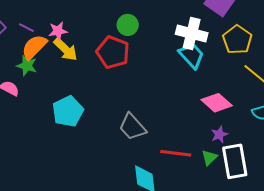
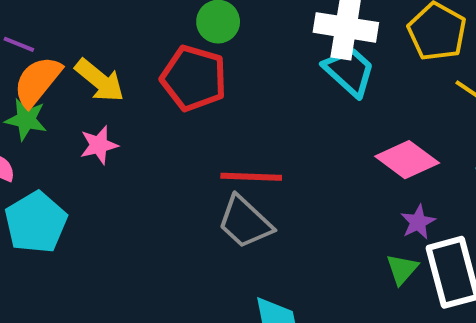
pink star: (58, 31) -> (99, 145), moved
cyan pentagon: (68, 111) -> (36, 222), moved
red line: (176, 153) -> (251, 177), moved

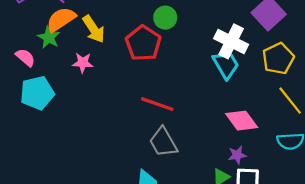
gray trapezoid: (245, 222) -> (163, 142), moved

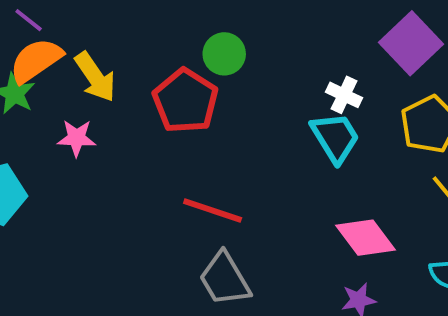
white cross: (231, 41) -> (344, 95), size x0.6

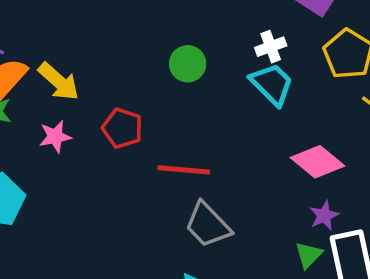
green circle: (224, 54) -> (188, 64), moved
white cross: (344, 95) -> (271, 47), turned -32
red pentagon: (185, 101) -> (122, 128), moved, size x0.7

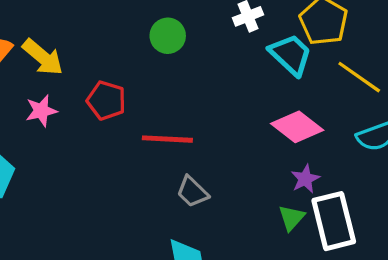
cyan trapezoid: (272, 84) -> (291, 55), moved
gray trapezoid: (208, 225) -> (192, 192), size x0.7

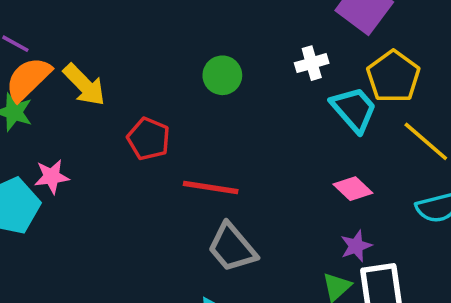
pink star: (41, 111) -> (52, 177), moved
pink diamond: (297, 127) -> (353, 189), size x0.7
gray trapezoid: (192, 192) -> (232, 248), size x1.4

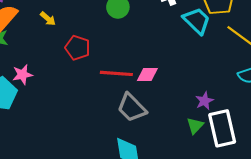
yellow arrow: (84, 85) -> (48, 19), moved, size x0.6
pink diamond: (353, 189) -> (147, 74), moved, turned -40

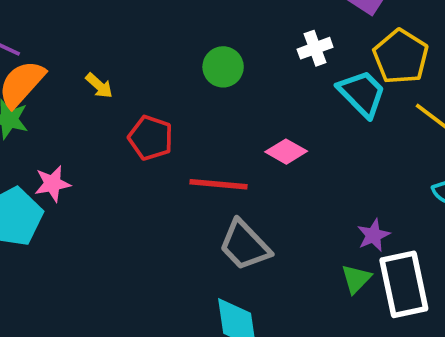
pink diamond: (147, 74) -> (286, 152), moved, turned 30

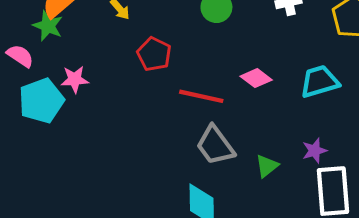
cyan trapezoid: (362, 93) -> (319, 81), moved, turned -69
green triangle: (356, 279) -> (267, 166), moved

